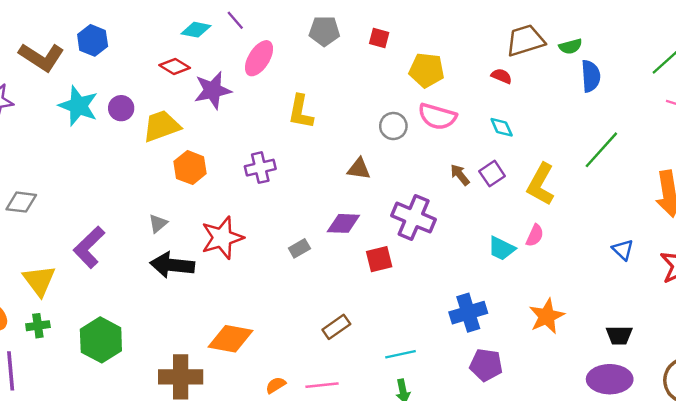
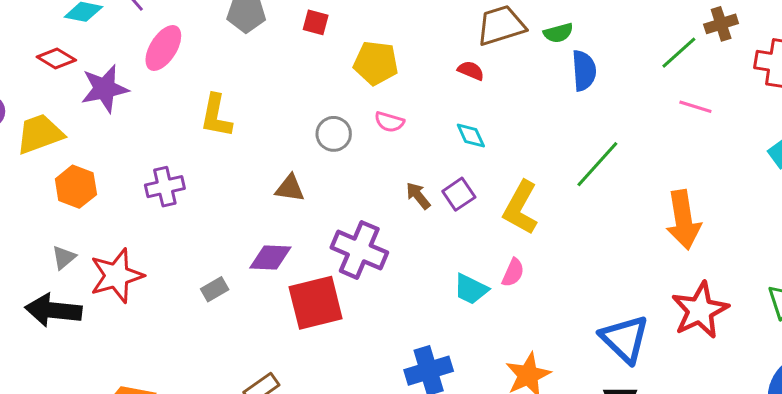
pink semicircle: (437, 116) -> (389, 122), size x0.6
gray triangle: (158, 223) -> (64, 258), moved
blue triangle: (623, 250) -> (625, 339), moved, size x1.8
red square: (379, 259) -> (316, 303), size x1.6

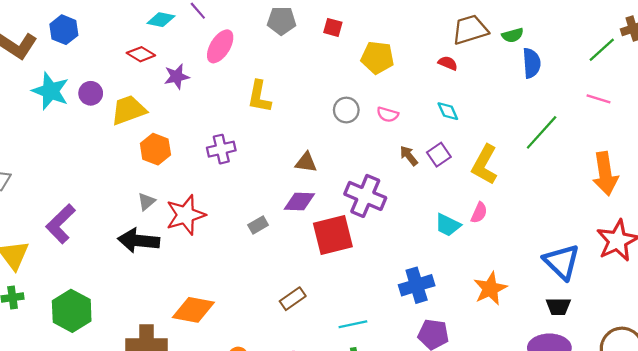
purple star: (105, 89) -> (177, 77), size x0.7
pink line: (695, 107) -> (598, 99), moved
pink semicircle: (389, 122) -> (388, 114), moved
brown triangle: (290, 188) -> (306, 162), moved

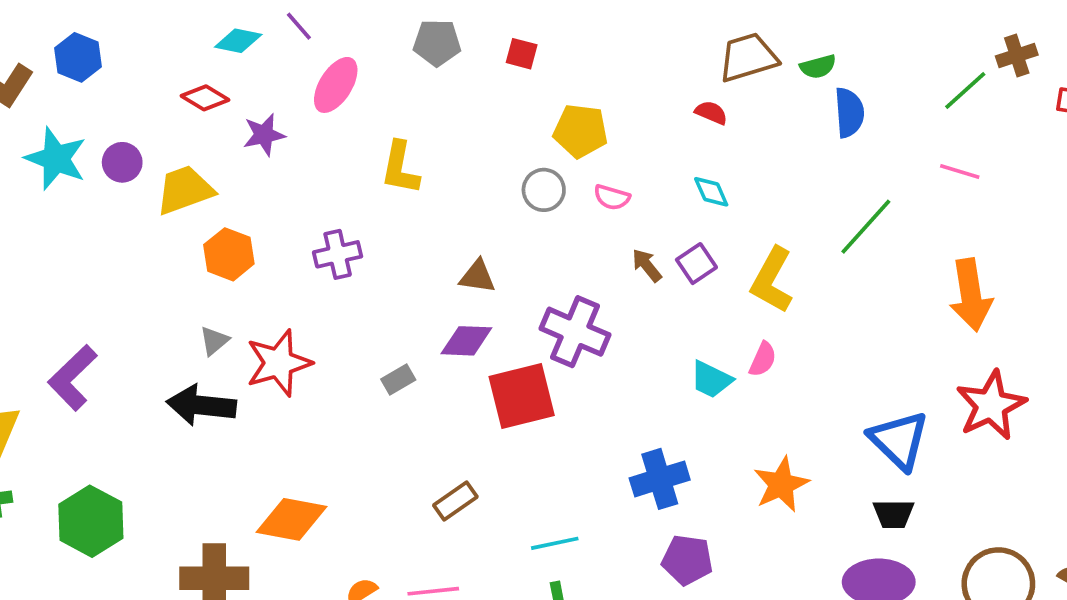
yellow pentagon: (378, 58) -> (581, 131), moved

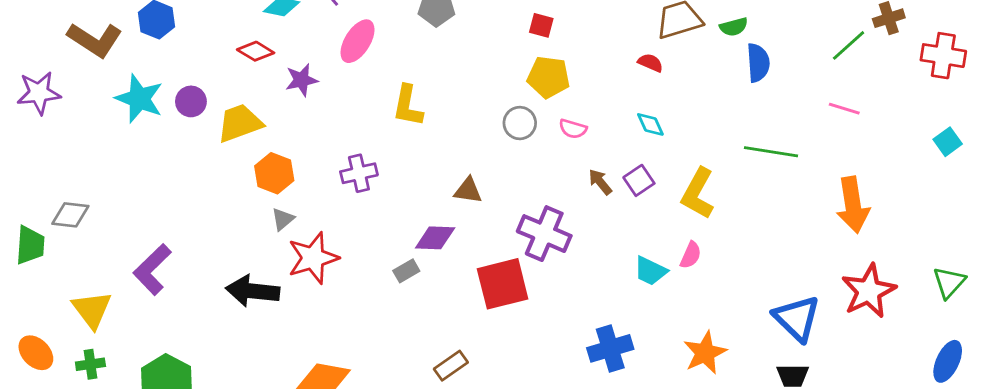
red square: (522, 54) -> (541, 25), moved
green line: (866, 227) -> (771, 152), turned 57
gray triangle: (214, 341) -> (283, 219), moved
purple diamond: (466, 341) -> (435, 238), moved

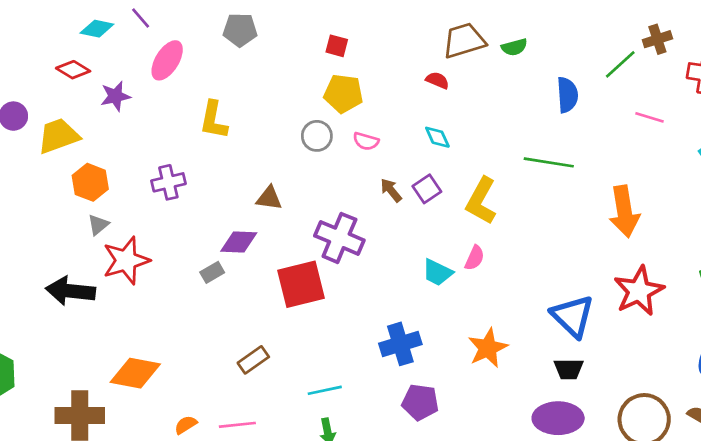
blue semicircle: (758, 63) -> (567, 95), moved
pink line: (844, 109) -> (649, 117), moved

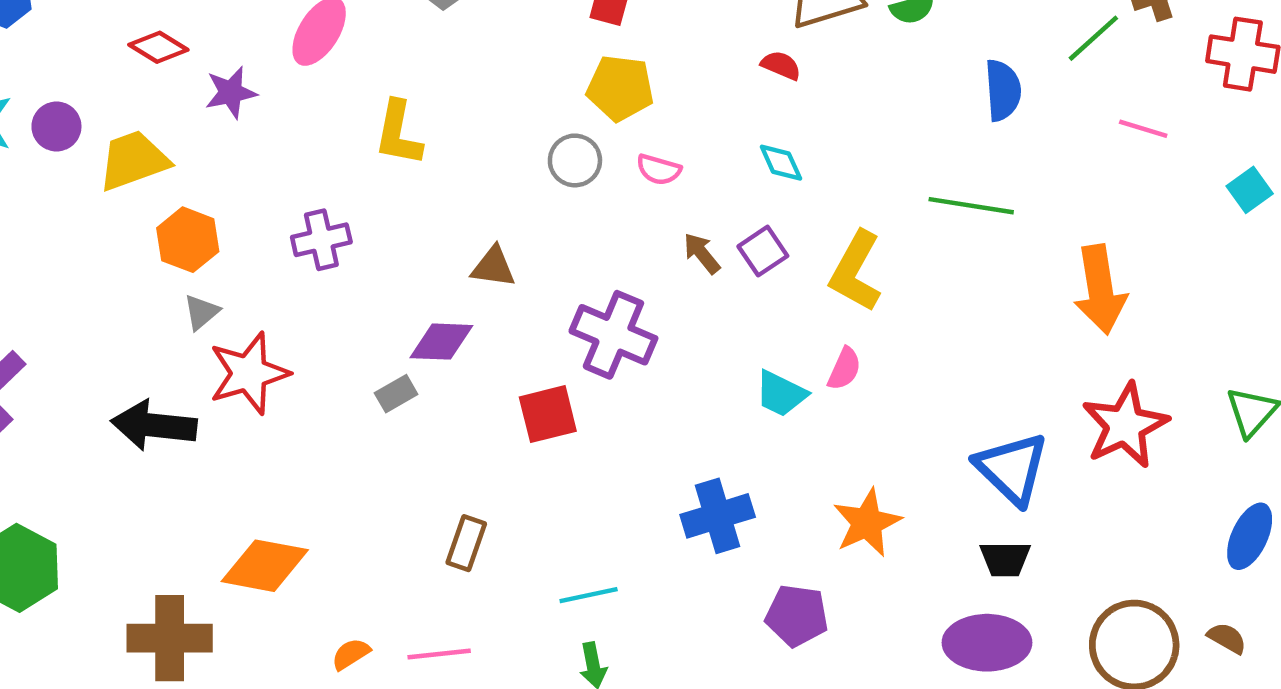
red square: (301, 284) -> (548, 414), size x0.7
brown rectangle: (253, 360) -> (466, 543), turned -36
purple pentagon: (420, 402) -> (797, 616), moved

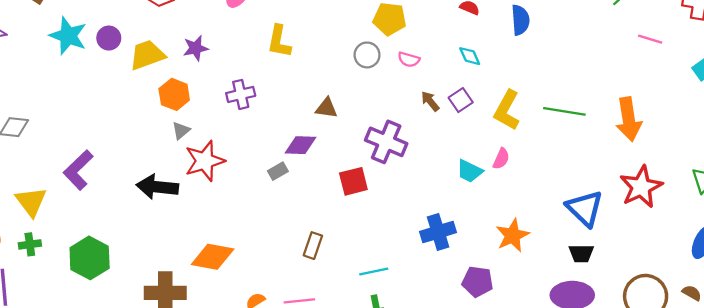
blue semicircle: (1003, 90) -> (520, 20), moved
purple star: (231, 93) -> (196, 48), moved
green line: (971, 206) -> (564, 111), moved

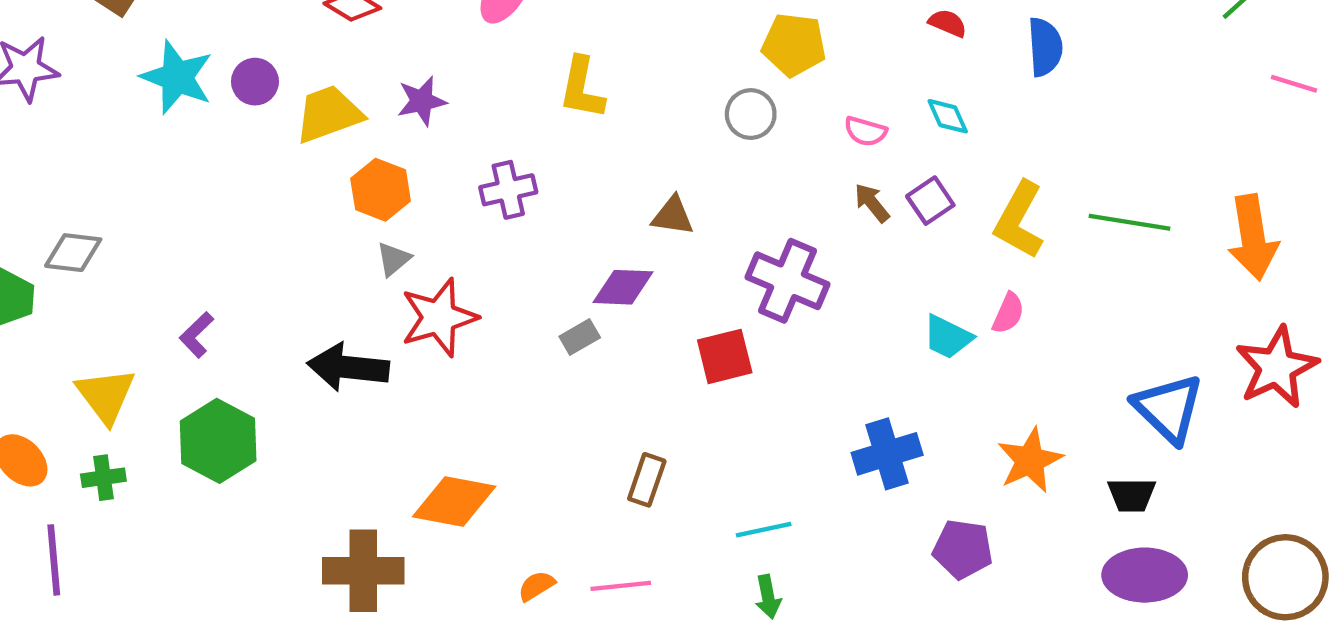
pink semicircle: (409, 59) -> (865, 131), moved
purple L-shape: (78, 170) -> (197, 335), size x0.6
black trapezoid: (581, 253) -> (1132, 495), moved
green hexagon: (90, 258) -> (218, 441), moved

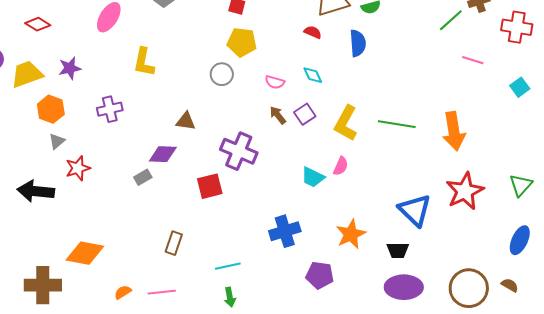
red star: (439, 317) -> (78, 168), size x0.7

